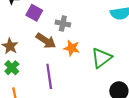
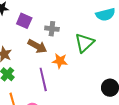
orange star: (72, 48) -> (60, 61), moved
green triangle: (101, 58) -> (84, 43), moved

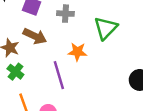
brown arrow: (37, 46) -> (35, 36), moved

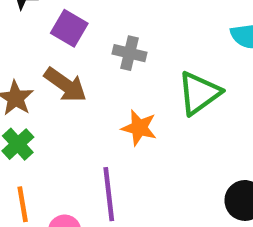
purple line: (59, 75) -> (109, 194), moved

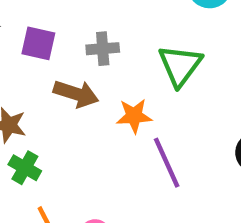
brown arrow: (65, 85) -> (76, 94), moved
purple line: (109, 194) -> (167, 163), moved

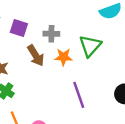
brown arrow: (76, 94) -> (36, 56), turned 35
orange star: (134, 116) -> (63, 57), moved

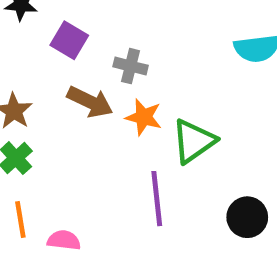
green triangle: (90, 46) -> (194, 141), moved
brown arrow: (36, 56) -> (90, 102), turned -45

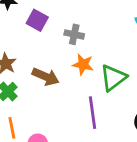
brown arrow: (90, 102) -> (46, 77), moved

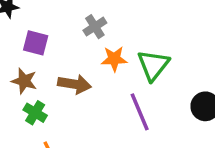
purple square: (37, 20) -> (36, 43), moved
gray cross: (74, 34) -> (95, 27), turned -30

